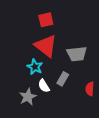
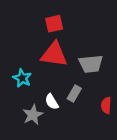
red triangle: (46, 46) -> (54, 54), turned -30
cyan star: (35, 67) -> (22, 78), moved

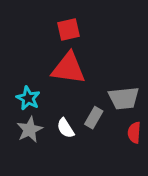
gray trapezoid: (91, 64) -> (124, 98), moved
gray star: (33, 115) -> (30, 130), moved

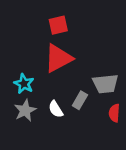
red triangle: (68, 68) -> (58, 58), turned -36

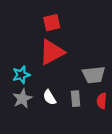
cyan star: (24, 84) -> (21, 75), turned 30
gray rectangle: (80, 100) -> (76, 99), moved, turned -35

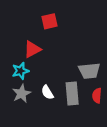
red triangle: (52, 52) -> (32, 49), moved, size x0.7
gray rectangle: (76, 99) -> (72, 93), size x1.5

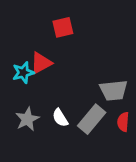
cyan star: (20, 71) -> (23, 73), moved
gray rectangle: (72, 93) -> (92, 119), turned 45

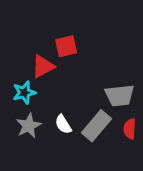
red square: (63, 27) -> (66, 46), moved
cyan star: (23, 73) -> (24, 92), moved

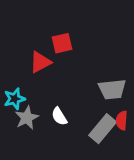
cyan star: (24, 92) -> (15, 99), moved
gray rectangle: (96, 126) -> (103, 129), moved

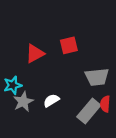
red square: (62, 43) -> (69, 45), moved
white semicircle: (59, 116) -> (51, 100), turned 91

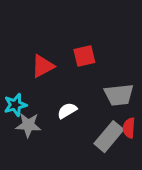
white semicircle: (51, 100) -> (67, 111), moved
gray star: (23, 102) -> (28, 125), turned 30

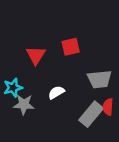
red triangle: (43, 66) -> (36, 55), turned -30

